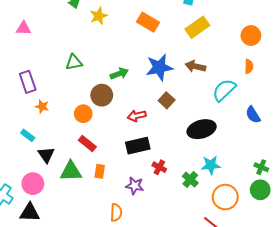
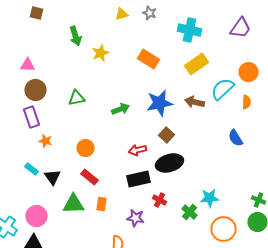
cyan semicircle: (224, 90) -> (222, 89), moved
brown circle: (102, 95) -> (36, 90), moved
blue semicircle: (253, 115) -> (236, 138), moved
black ellipse: (202, 129) -> (170, 163), moved
black triangle: (46, 155) -> (52, 177), moved

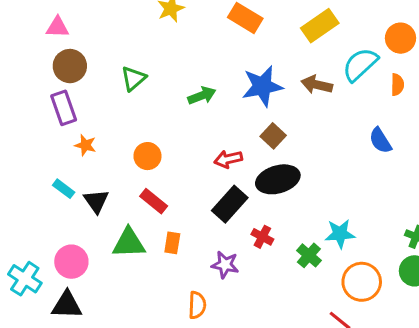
green triangle: (76, 98) -> (133, 78), turned -30
black rectangle: (138, 179) -> (230, 204), turned -35

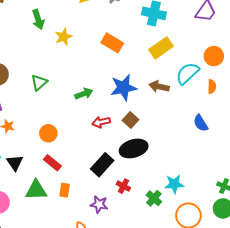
red arrow: (228, 159) -> (101, 122), moved

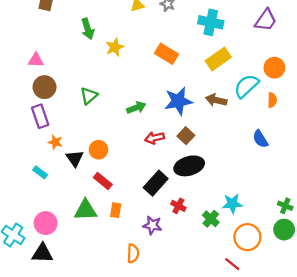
black triangle: (15, 163) -> (75, 158), moved

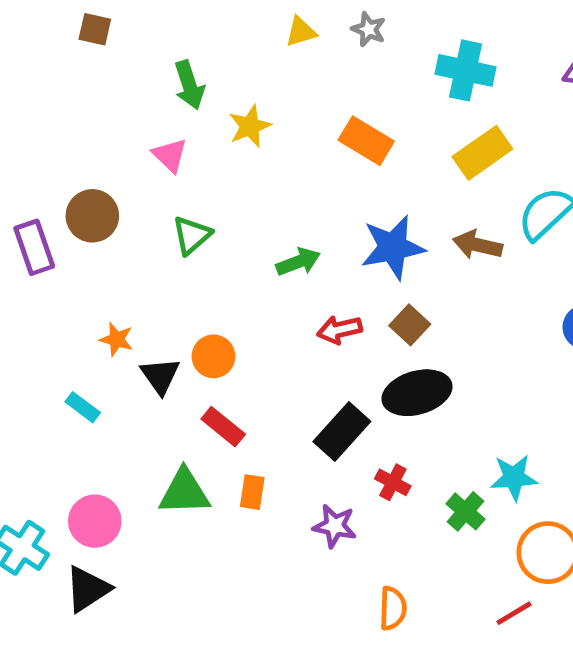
pink triangle: (36, 60) -> (170, 155), moved, turned 42
purple rectangle: (40, 116) -> (34, 247), moved
black triangle: (42, 253) -> (88, 589), turned -35
orange semicircle: (133, 253) -> (393, 608), moved
red line: (232, 264) -> (514, 613), turned -70

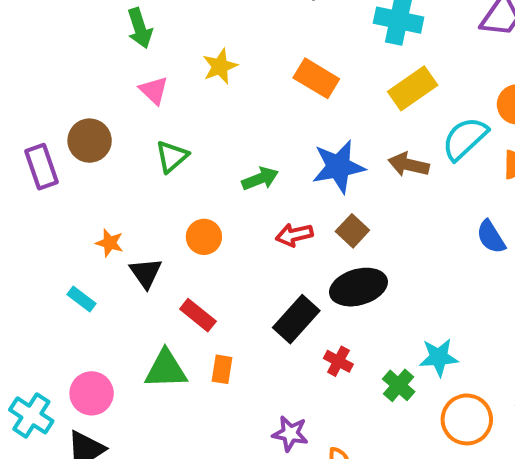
green arrow: (189, 85) -> (140, 28), moved
orange circle: (213, 356) -> (204, 237), moved
purple star: (335, 526) -> (290, 434), moved

